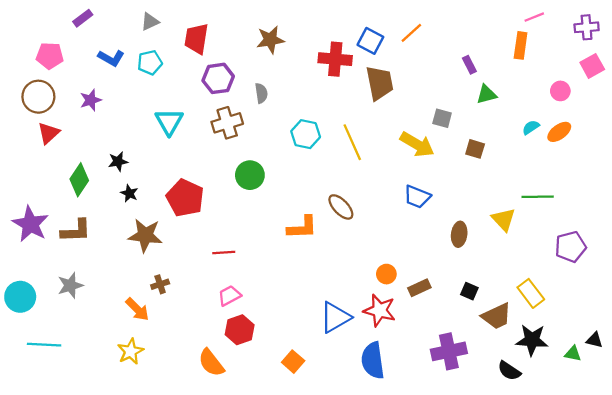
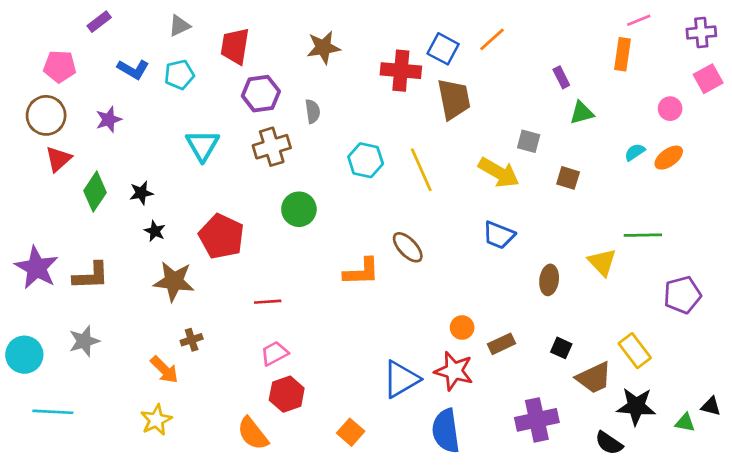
green diamond: (79, 180) -> (95, 192), moved

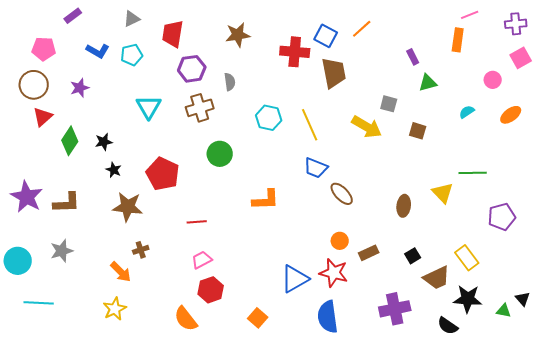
orange ellipse: (669, 158) -> (511, 115), moved
blue trapezoid: (499, 235) -> (316, 168), moved
brown ellipse: (408, 247) -> (342, 194), moved
black square: (561, 348) -> (413, 256), turned 35
black triangle: (711, 406) -> (523, 299), turned 35

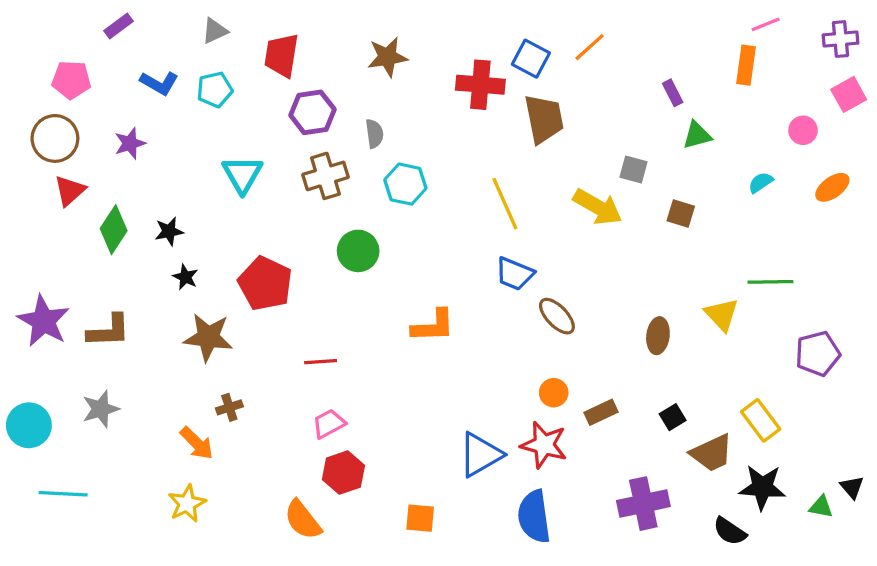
cyan hexagon: (269, 118) -> (405, 184), moved
orange square: (258, 318) -> (420, 518), turned -36

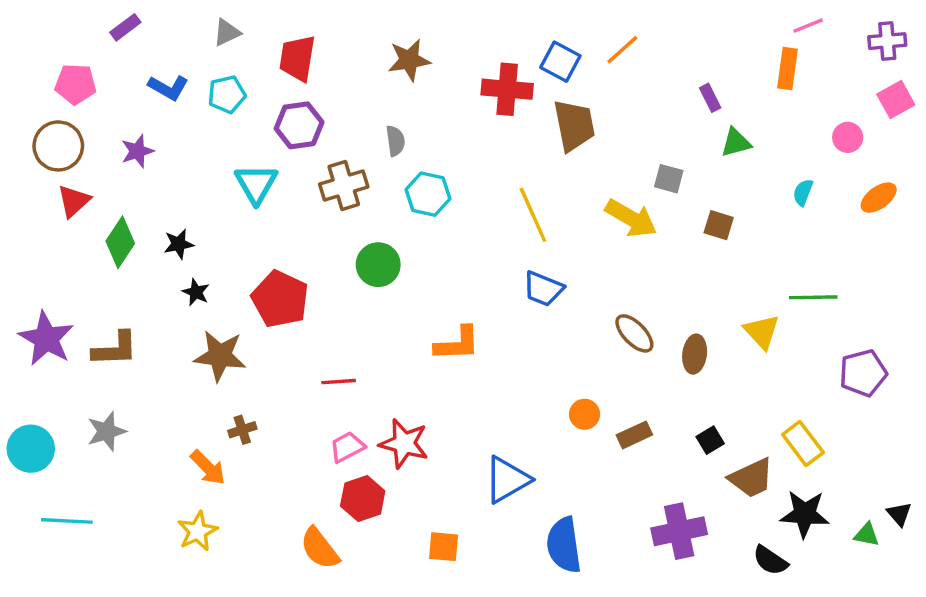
purple hexagon: (312, 112) -> (299, 125), moved
cyan semicircle: (761, 182) -> (803, 192), turned -35
brown ellipse: (557, 316) -> (634, 333), moved
red star: (544, 445) -> (404, 443), moved

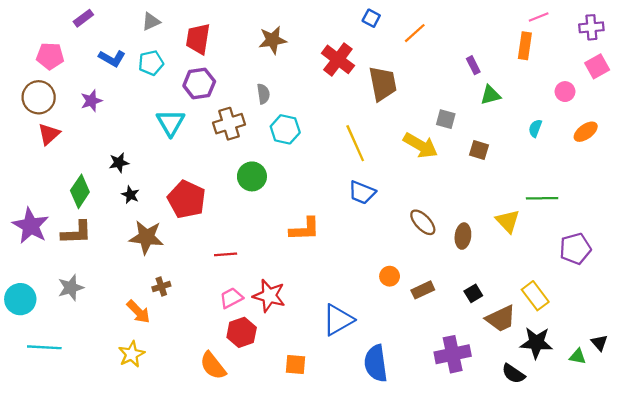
blue square: (560, 62) -> (371, 18), moved, size x0.7
red cross: (507, 89) -> (338, 59), turned 32
green diamond: (120, 242) -> (80, 191), moved

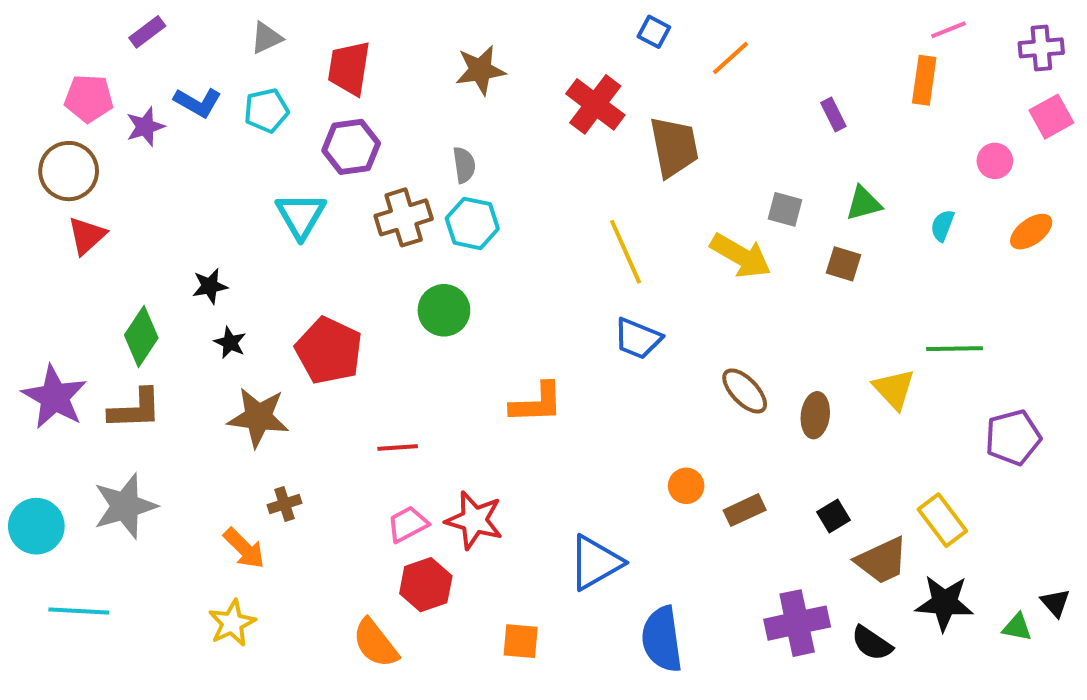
green triangle: (490, 95) -> (864, 203), moved
purple star: (91, 101) -> (145, 127), moved
cyan hexagon: (285, 129) -> (472, 223), moved
gray star: (71, 288) -> (125, 506), size x1.4
black semicircle: (513, 374) -> (872, 643), moved

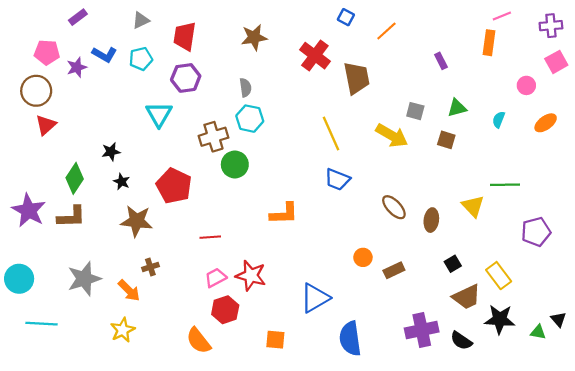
brown cross: (404, 217) -> (213, 137), moved
gray star: (125, 506) -> (84, 279), moved
black square: (833, 516) -> (453, 264), moved

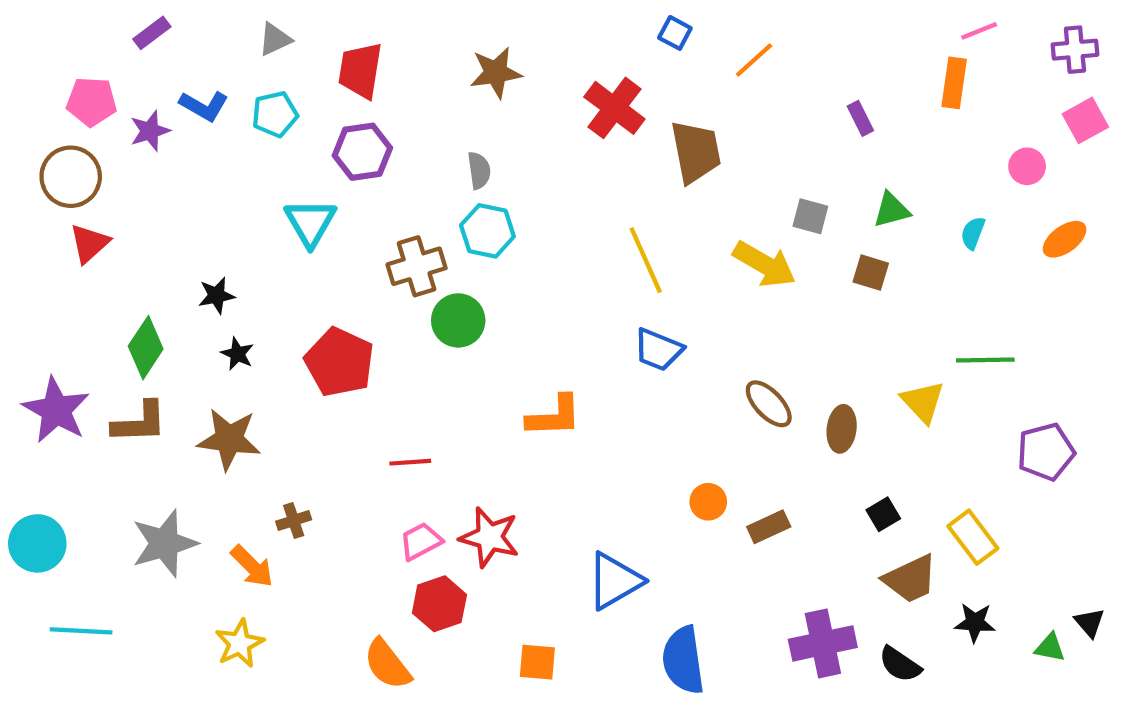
brown star: (137, 221) -> (229, 439), moved
black star: (500, 319) -> (975, 623), size x0.7

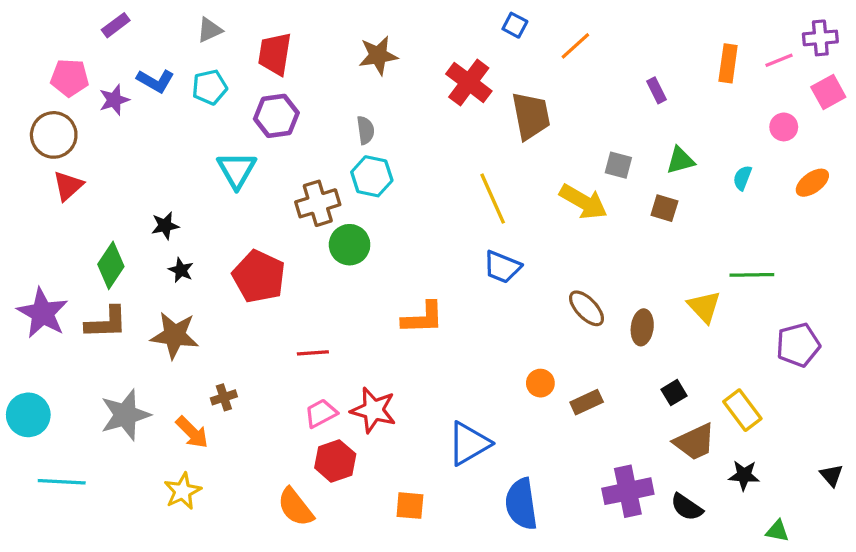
pink line: (979, 31) -> (779, 60), moved
green triangle: (1050, 648) -> (777, 531), moved

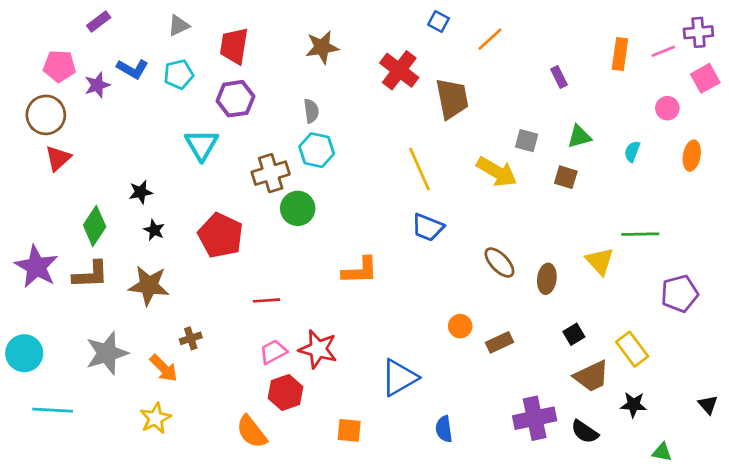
orange ellipse: (812, 183) -> (692, 156), turned -44
blue semicircle: (521, 504) -> (444, 429), size x0.6

